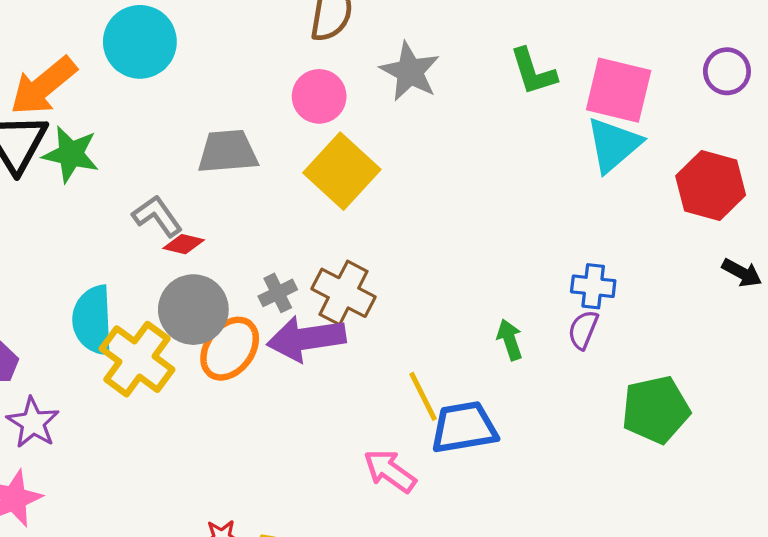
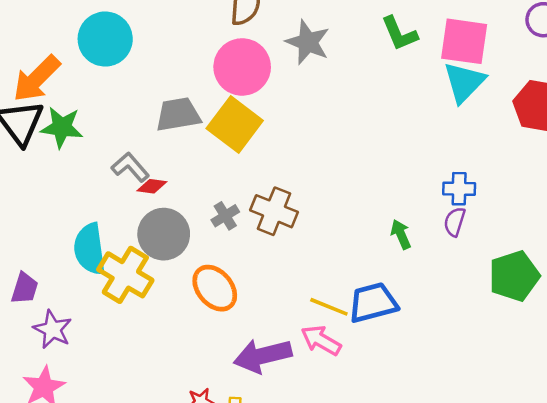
pink circle: (319, 96) -> (242, 67), size x1.4
yellow square: (342, 171) -> (235, 124), moved
purple arrow: (306, 339) -> (263, 356), moved
orange ellipse: (230, 349) -> (215, 288), moved, turned -72
yellow line: (423, 396) -> (329, 307), moved, turned -36

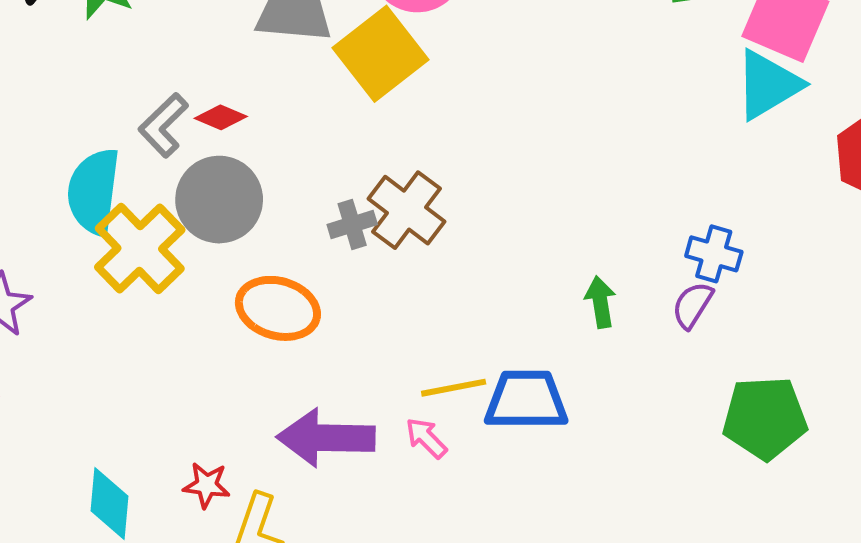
gray L-shape: (130, 167) -> (163, 125), moved, turned -108
gray cross: (225, 216) -> (352, 225), moved
orange ellipse: (215, 288) -> (278, 308), turned -48
yellow line: (329, 307) -> (454, 388), turned -48
pink arrow: (321, 340) -> (426, 438), size x0.7

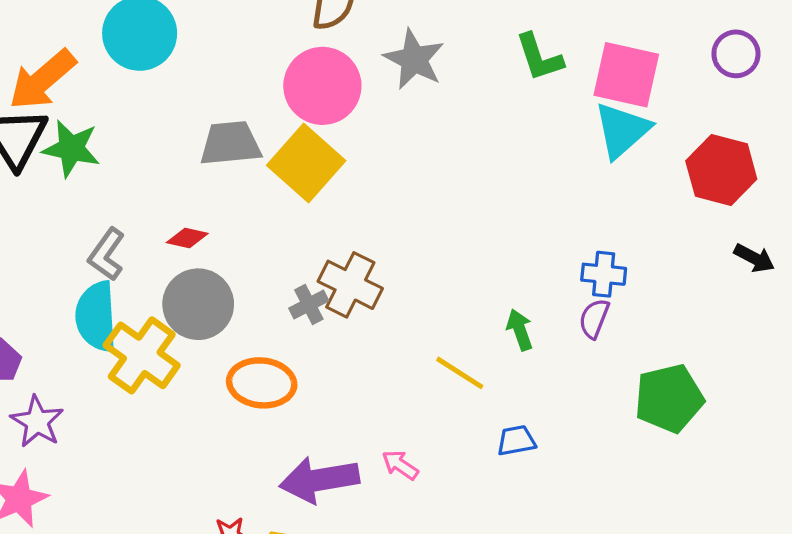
gray L-shape: (163, 125) -> (107, 254), moved
yellow line: (454, 388) -> (460, 373), moved, turned 54
blue trapezoid: (526, 400) -> (516, 441), moved, size x0.6

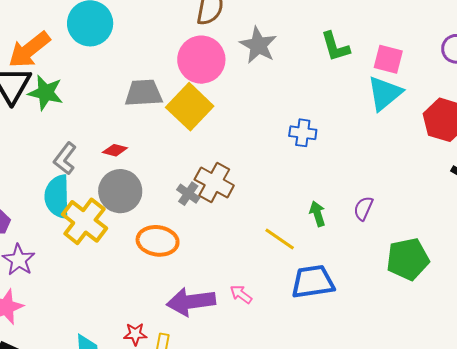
pink square: (626, 75) -> (388, 59), size x0.7
blue cross: (604, 274) -> (303, 133), moved
gray cross: (309, 304) -> (188, 194), turned -30
blue trapezoid: (516, 441) -> (313, 282), size x1.8

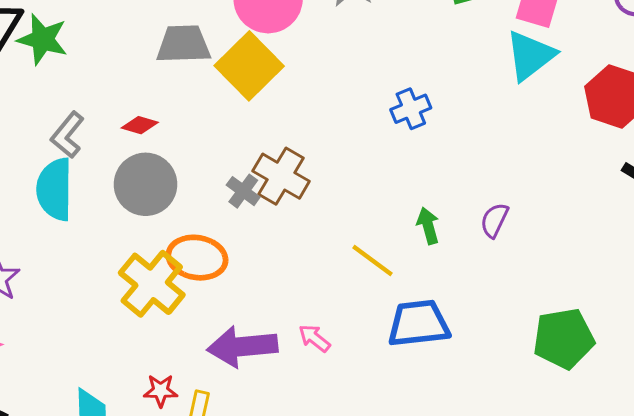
blue cross: (303, 133) -> (411, 109), turned -32
yellow cross: (84, 221) -> (152, 284), moved
green pentagon: (408, 259) -> (564, 339), moved

